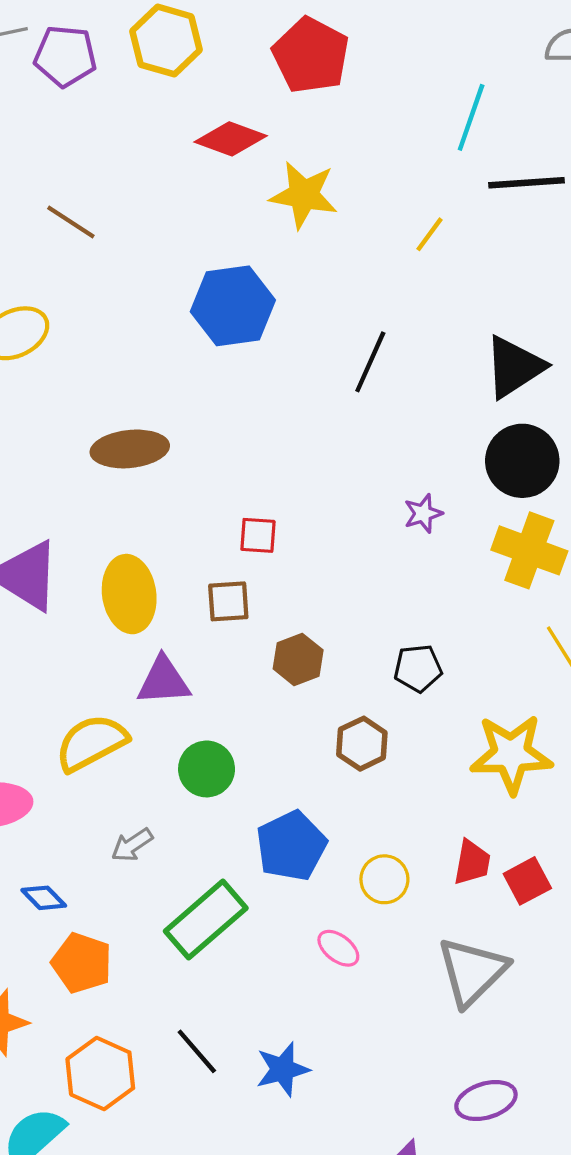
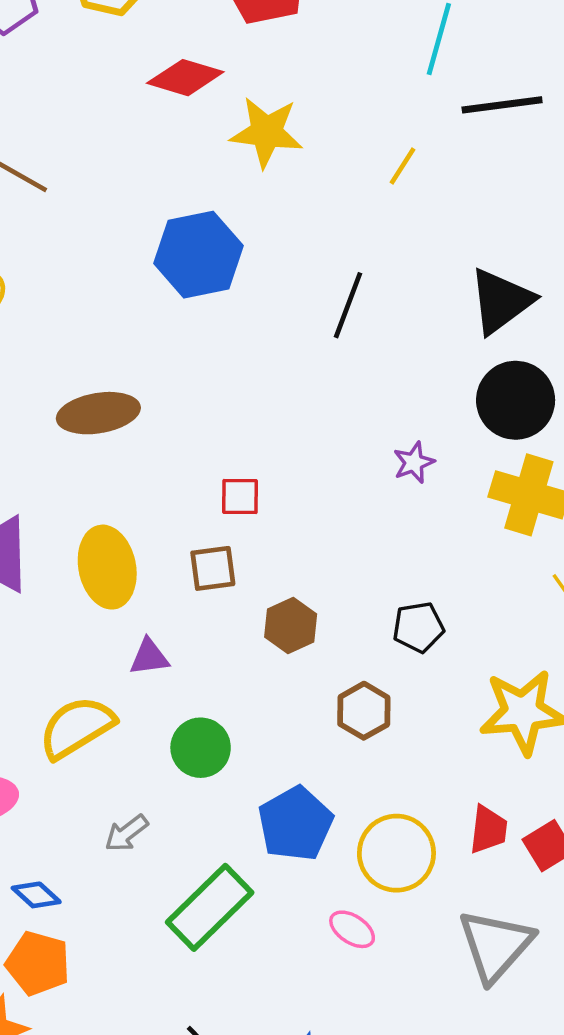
purple triangle: (164, 681) -> (149, 657), size x0.7
yellow circle: (384, 879) -> (396, 853), size x1.5
orange pentagon: (82, 963) -> (38, 963), moved

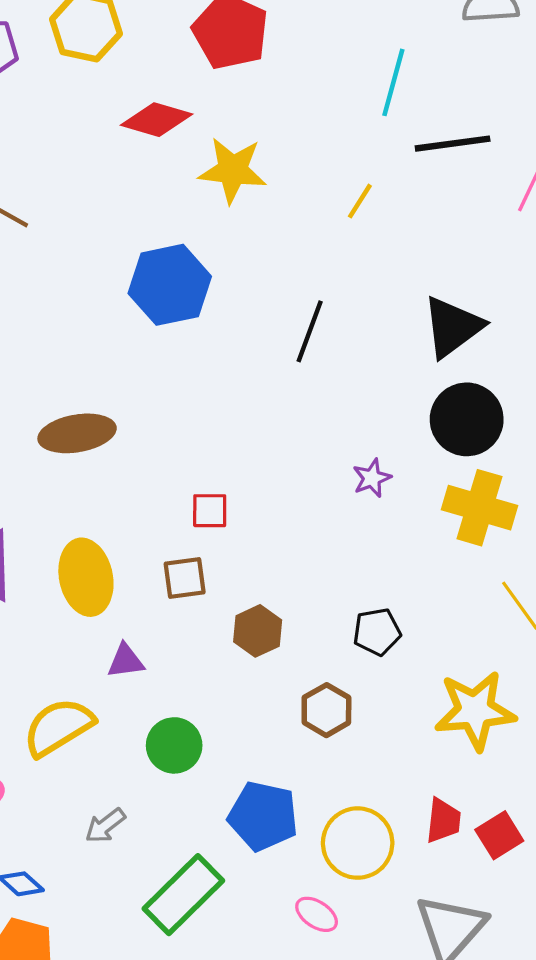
blue pentagon: (295, 824) -> (263, 816), turned -30

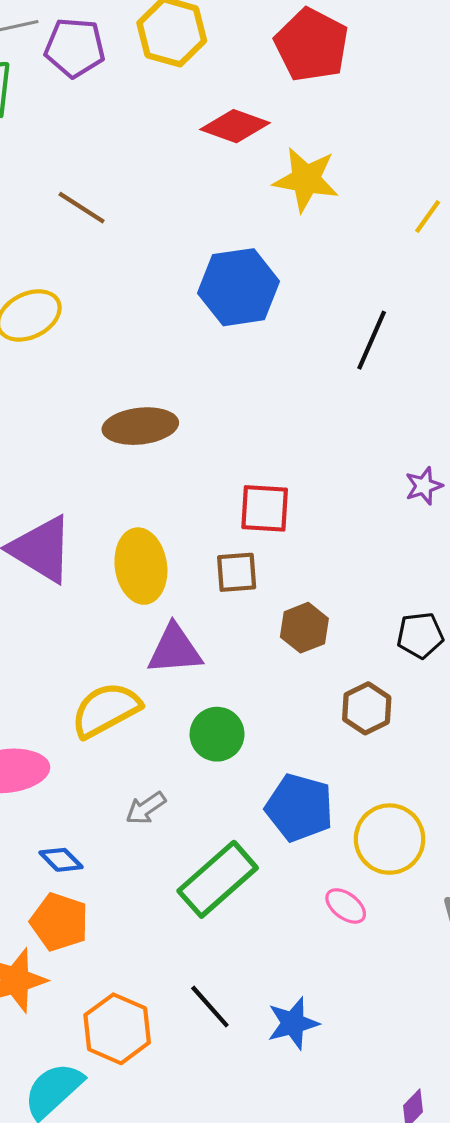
red square: (210, 511) -> (265, 508), size x1.4
purple triangle: (126, 661) -> (175, 650), size x1.5

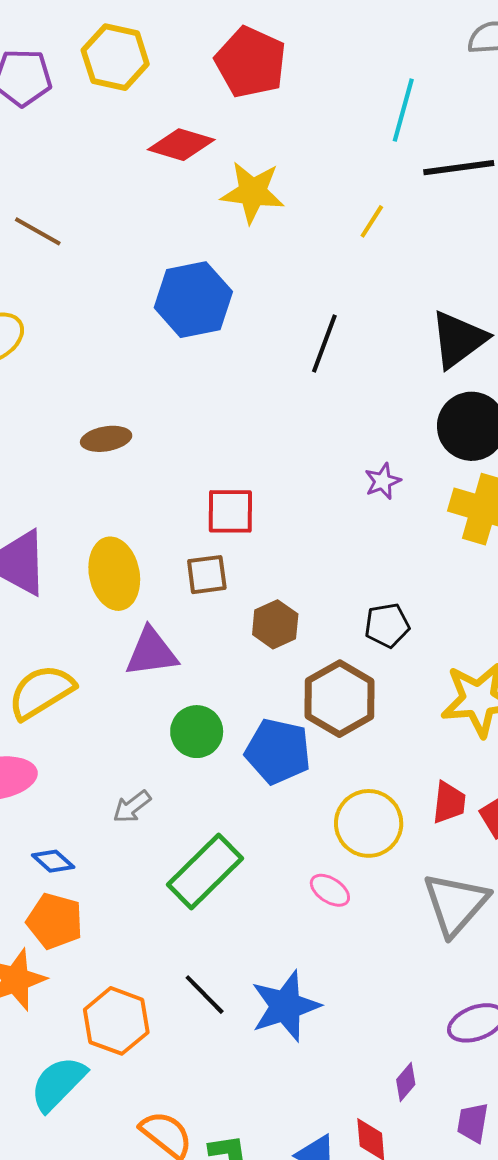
brown ellipse: (140, 426) -> (106, 439), size x0.7
brown hexagon: (367, 708) -> (340, 699), size x1.5
yellow semicircle: (106, 710) -> (41, 692), moved
blue pentagon: (299, 808) -> (278, 751), moved
blue star: (293, 1023) -> (285, 1006), size x1.4

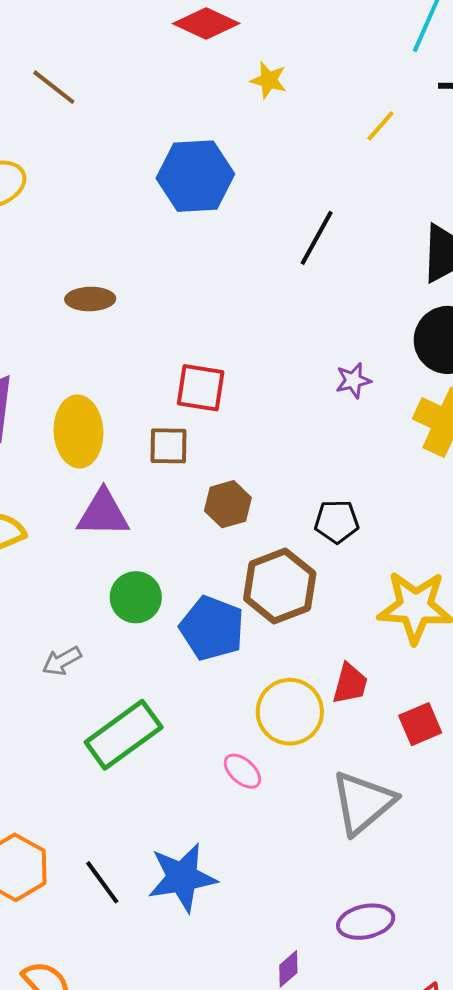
yellow star: (252, 192) -> (269, 80), size x0.6
red trapezoid: (449, 802) -> (350, 684), moved
black line: (205, 995) -> (102, 882), moved

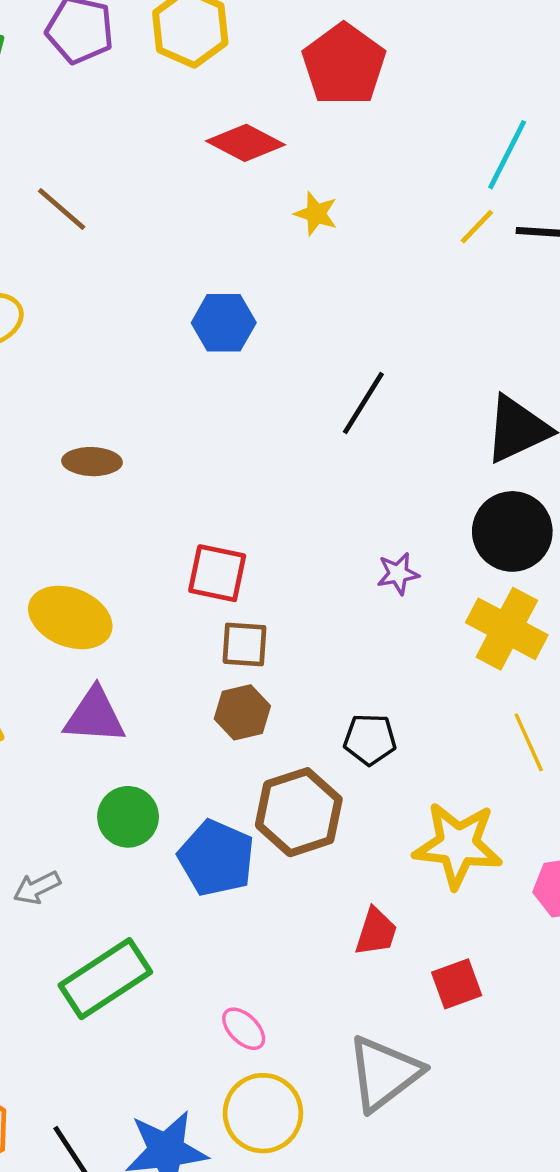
yellow line: (381, 126) -> (477, 227), moved
blue hexagon: (195, 176) -> (224, 323), size x0.7
yellow ellipse: (78, 431) -> (70, 617), turned -68
brown square: (168, 446) -> (245, 644), moved
yellow circle: (290, 712) -> (263, 1113), moved

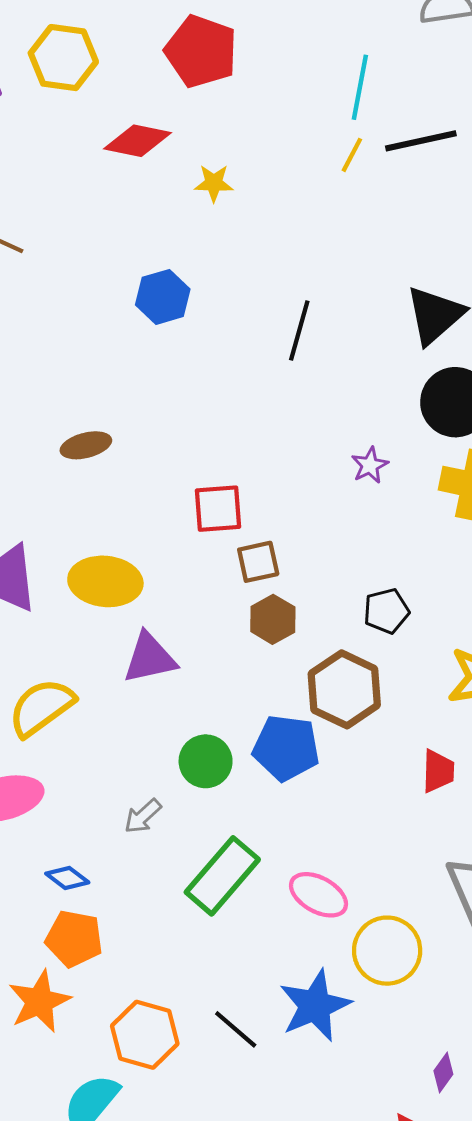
green circle: (128, 817) -> (206, 761), moved
pink ellipse: (244, 1029) -> (318, 895), moved, size x1.4

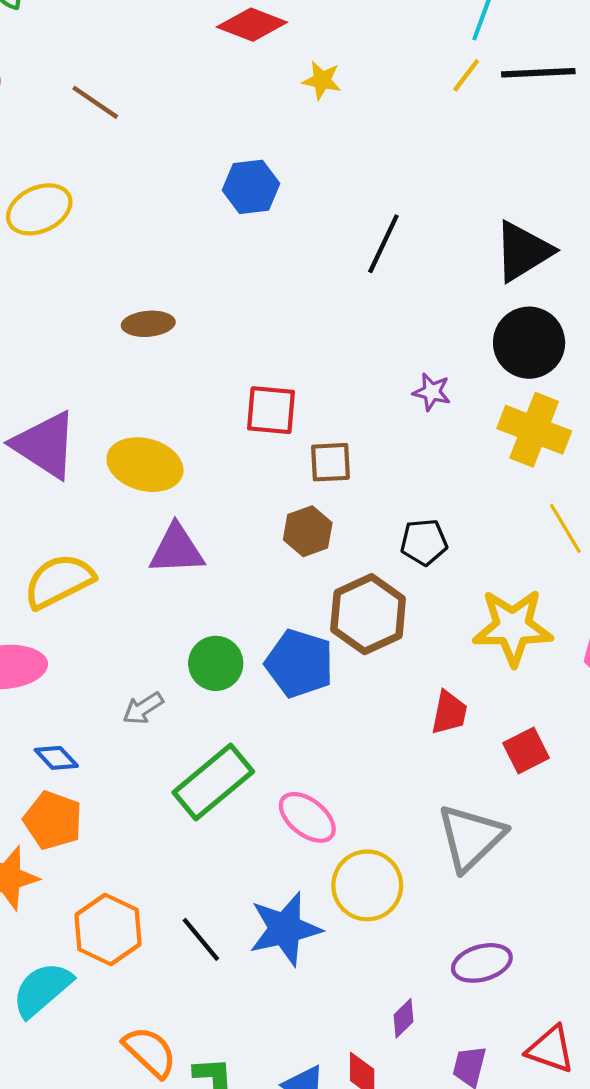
purple star: (370, 465) -> (432, 392), turned 30
brown square: (258, 562) -> (330, 462), moved

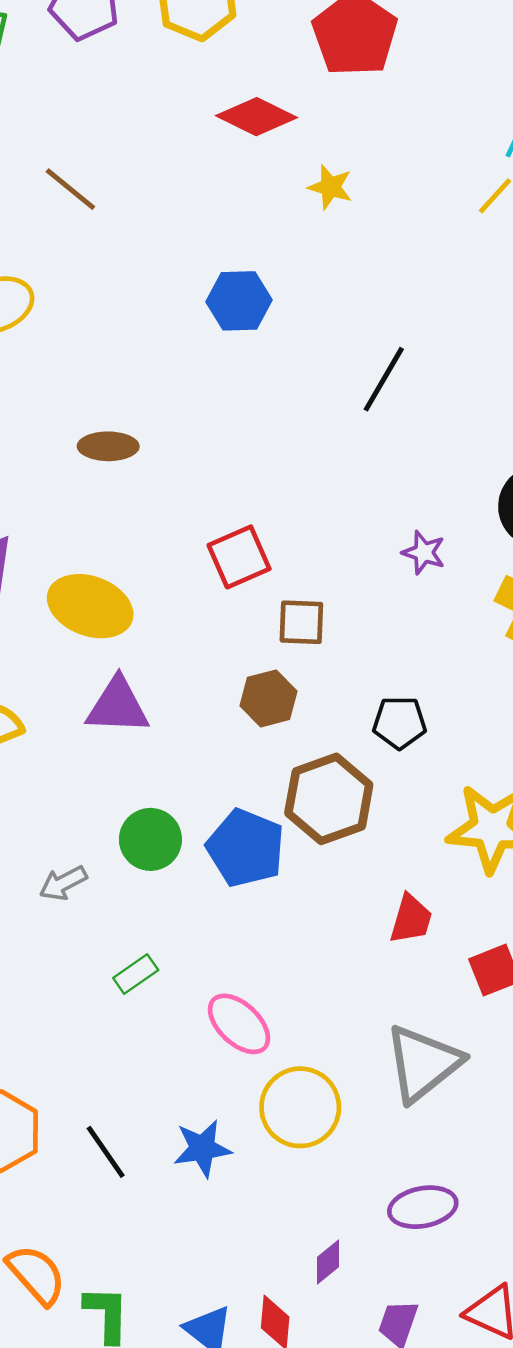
red square: (271, 410) -> (239, 557), turned -34
green rectangle: (213, 782) -> (136, 974), size x0.5
blue star: (285, 929) -> (202, 1148), size x0.7

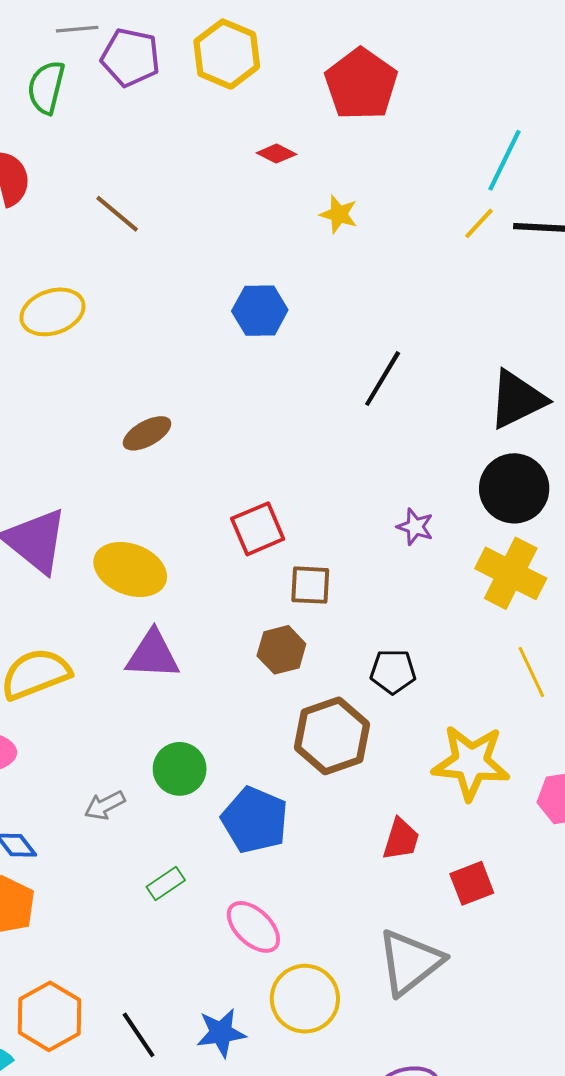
red diamond: (256, 117) -> (276, 154), size x0.6
brown ellipse: (108, 446) -> (147, 433), turned -30
blue pentagon: (246, 848) -> (255, 820), moved

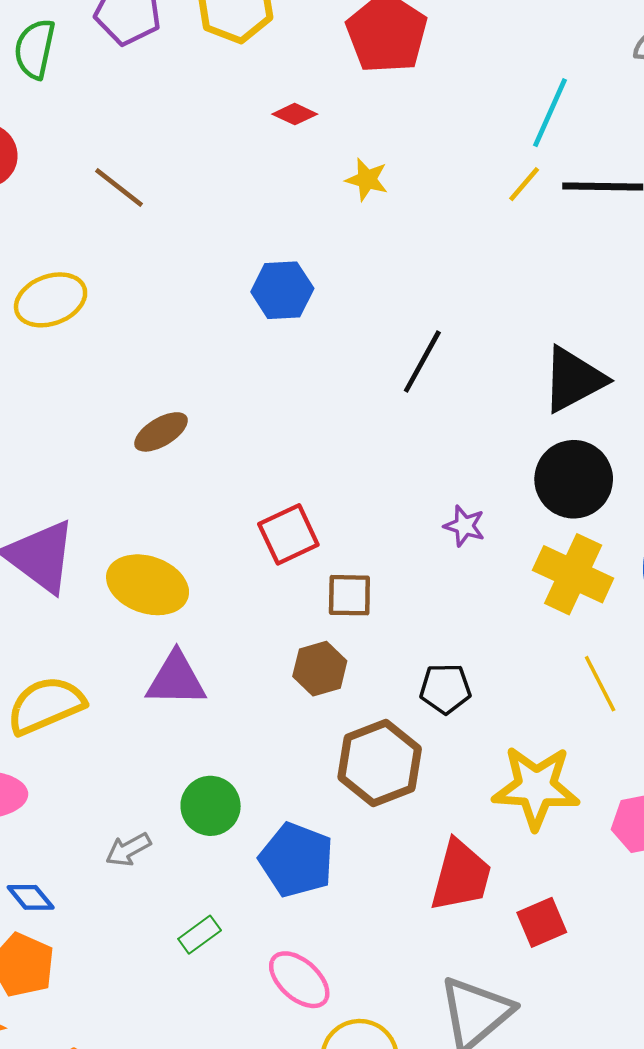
red trapezoid: (401, 839) -> (461, 876), size x1.5

